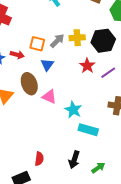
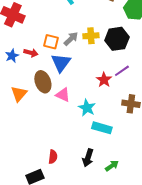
blue triangle: (47, 65) -> (61, 63), size x1.5
red star: (87, 66) -> (104, 80), moved

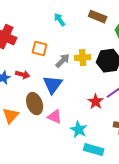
orange square: (51, 42) -> (40, 49), moved

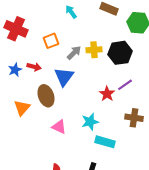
orange square: (40, 49) -> (51, 41), turned -35
pink triangle: (55, 117) -> (59, 127), moved
cyan star: (79, 130) -> (90, 122), turned 30

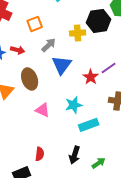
gray arrow: (74, 53) -> (49, 45), moved
black hexagon: (120, 53) -> (99, 21), moved
blue triangle: (64, 77) -> (62, 65), moved
cyan rectangle: (105, 142) -> (89, 125), turned -36

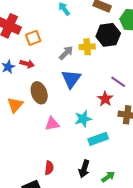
orange square: (35, 24) -> (33, 38), moved
gray arrow: (49, 45) -> (66, 53), moved
purple line: (109, 68) -> (118, 82), turned 70
red star: (91, 77) -> (105, 99), moved
pink triangle: (43, 110) -> (52, 124), turned -35

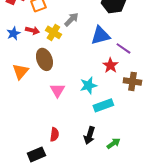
yellow cross: (87, 47) -> (53, 32), moved, turned 35
blue triangle: (71, 79) -> (100, 35), moved, turned 40
pink triangle: (52, 124) -> (57, 90), turned -49

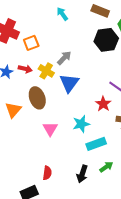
blue triangle: (100, 35) -> (69, 83), moved, turned -40
green arrow: (113, 143) -> (106, 167), moved

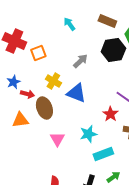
gray arrow: (64, 58) -> (80, 61), moved
red arrow: (25, 69) -> (27, 94), moved
blue triangle: (69, 83) -> (76, 93), turned -45
orange triangle: (13, 110) -> (20, 120), turned 42

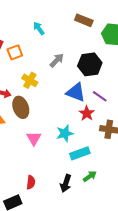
cyan arrow: (69, 24) -> (39, 28), moved
black hexagon: (113, 50) -> (90, 64), moved
blue triangle: (76, 93) -> (76, 92), moved

